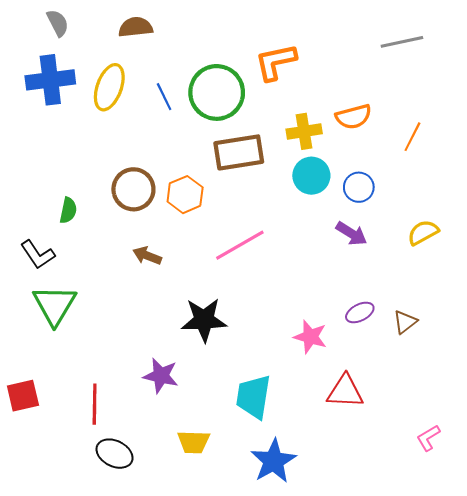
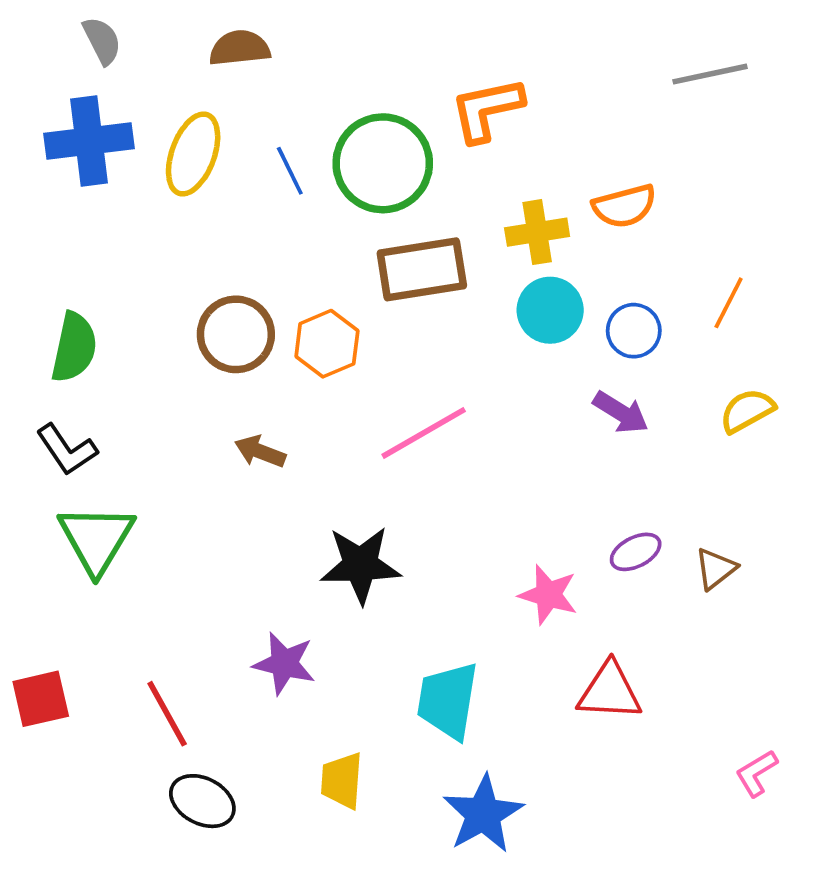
orange line: (412, 137) -> (729, 303), moved
green semicircle: (68, 210) -> (74, 347), moved, size x1.5
red line: (95, 404) -> (167, 714), turned -30
yellow trapezoid: (193, 442) -> (342, 781), turned 92

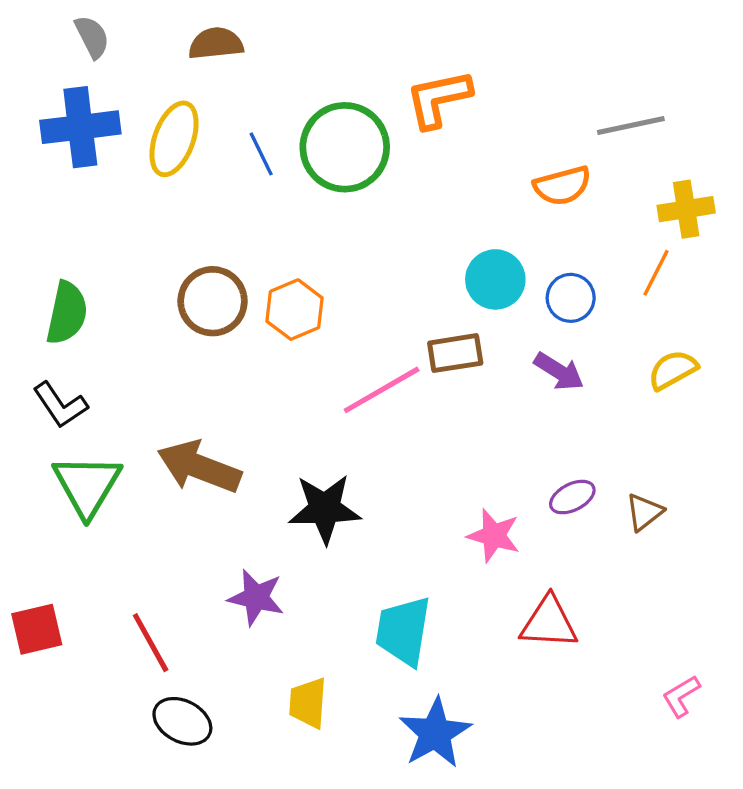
gray line: (710, 74) -> (631, 125), moved
yellow cross: (537, 232) -> (686, 209), moved
brown rectangle: (422, 269) -> (455, 353), moved, size x0.7
brown arrow: (260, 451) -> (199, 467), moved, size x1.8

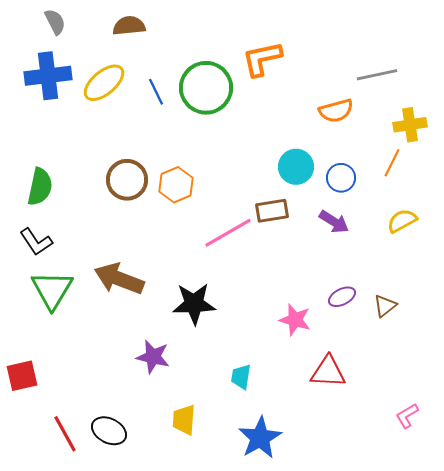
yellow ellipse: (174, 139) -> (104, 83), turned 30
cyan trapezoid: (403, 631) -> (241, 377), size x0.6
red line: (151, 643) -> (65, 434), moved

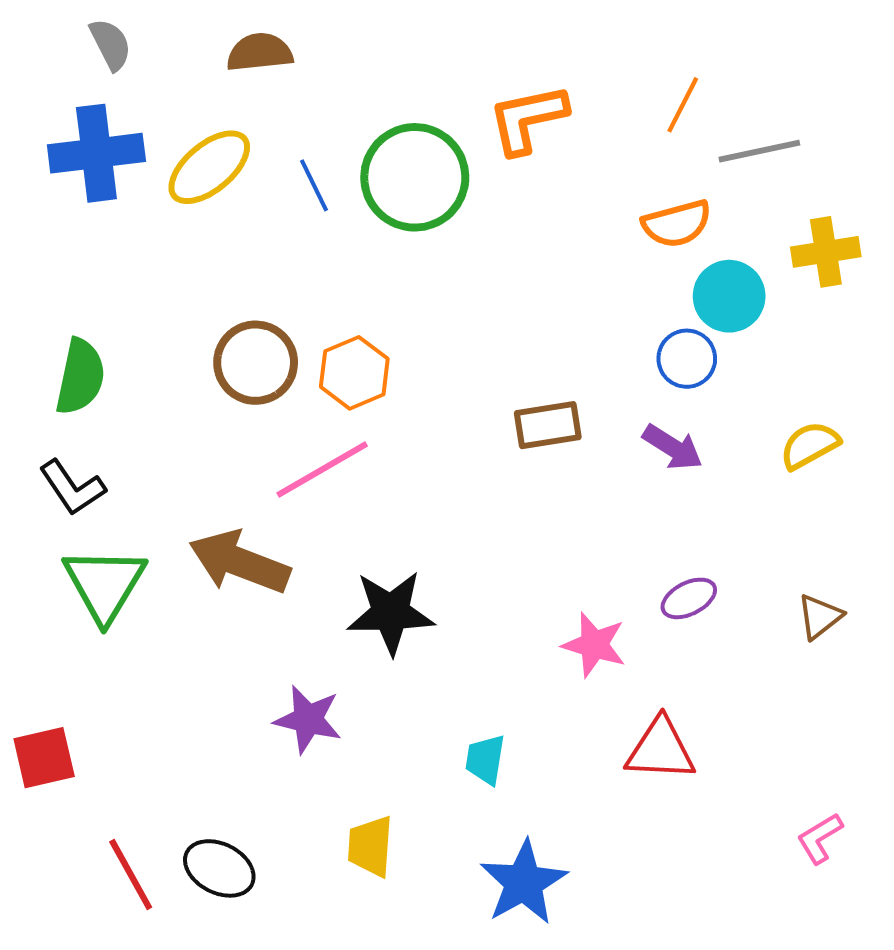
orange line: (392, 163) -> (683, 105), moved
cyan circle: (296, 167) -> (729, 296), moved
pink line: (228, 233) -> (322, 469), moved
brown triangle: (385, 306) -> (820, 617), moved

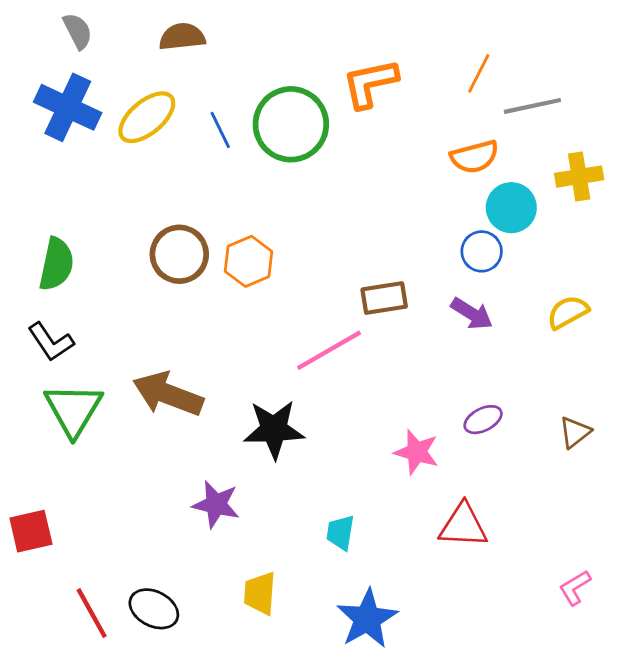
blue cross: (96, 153) -> (68, 107), turned 32
pink line: (322, 469) -> (329, 350), moved

